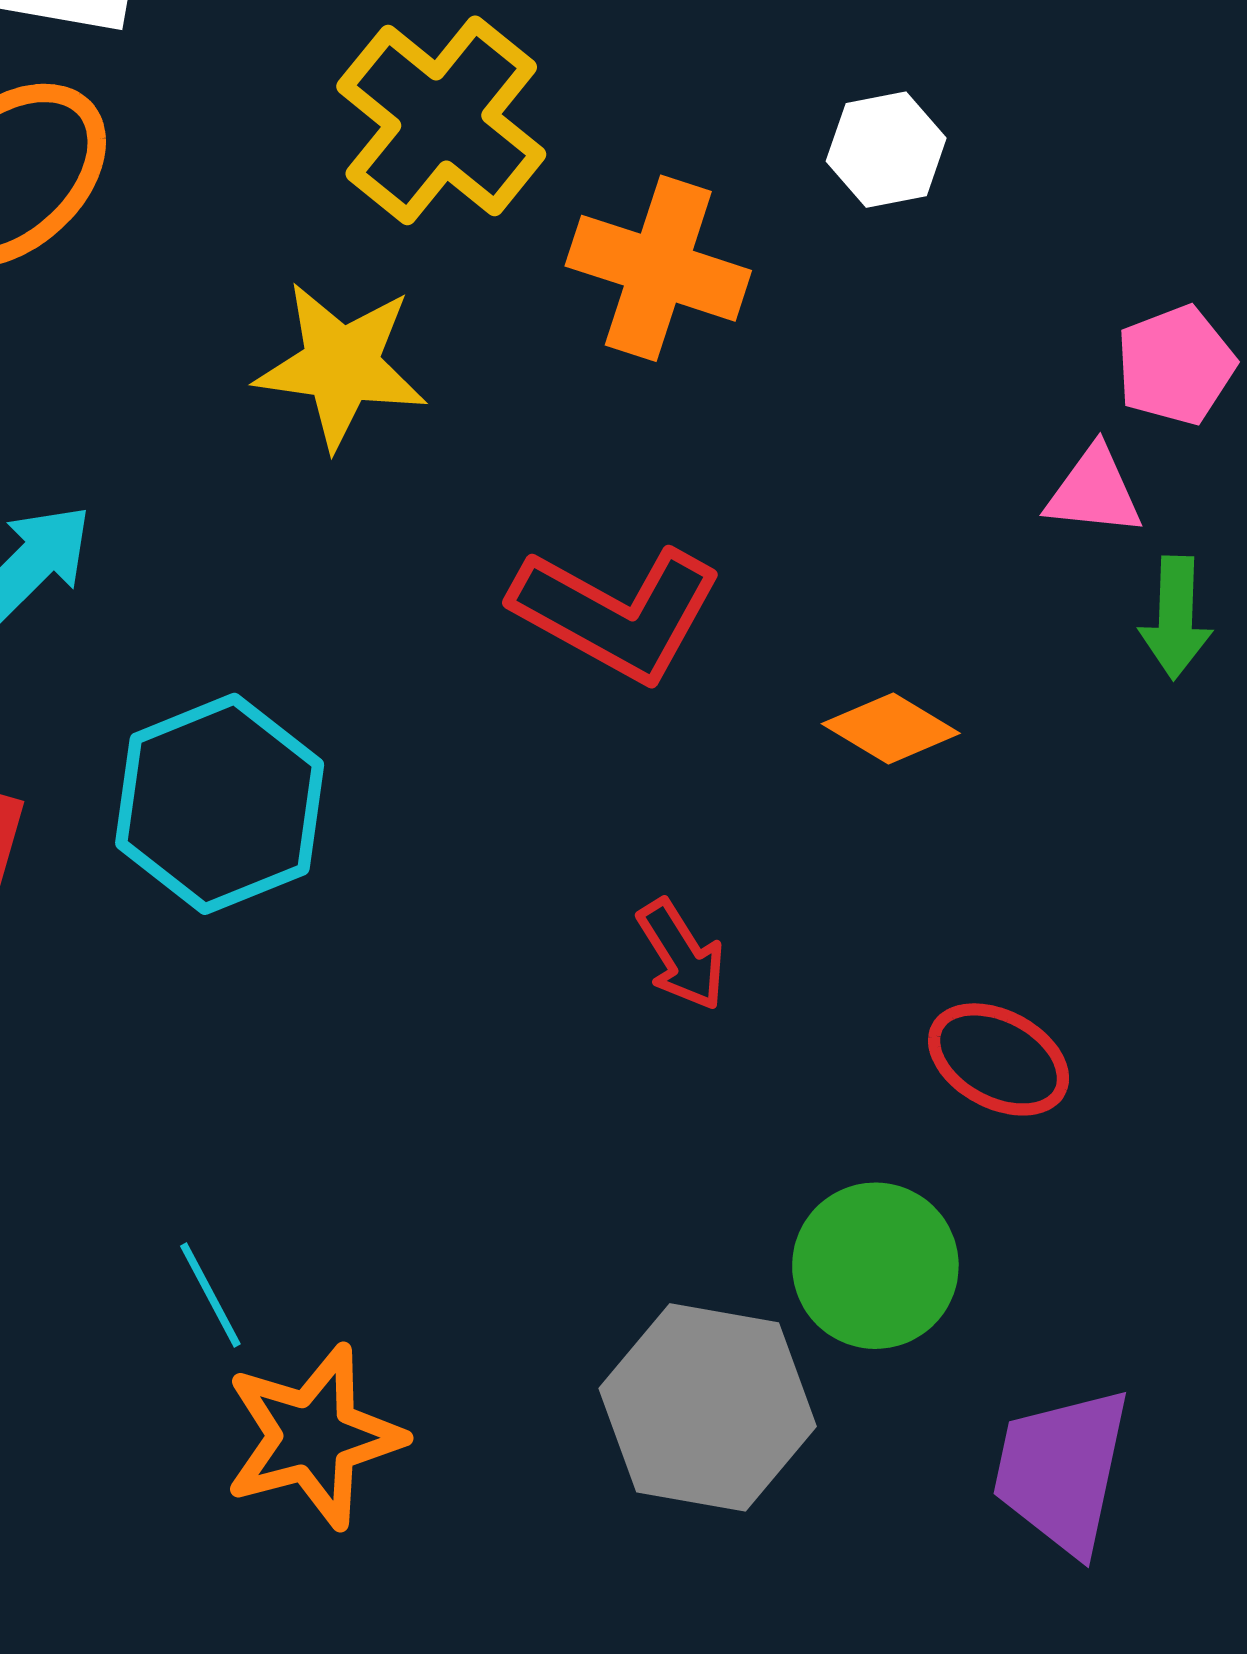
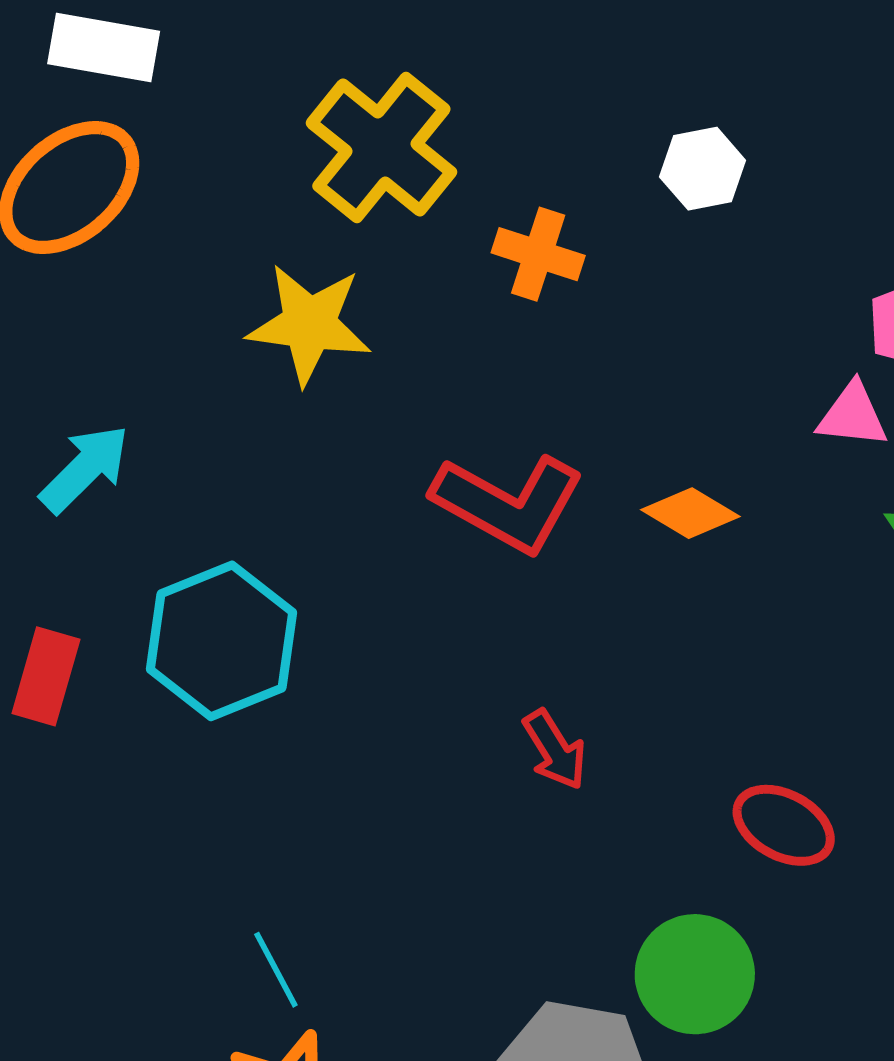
orange cross: (658, 268) -> (538, 254), size x0.7
orange diamond: (891, 728) -> (690, 513), moved
cyan line: (210, 1295) -> (276, 970), moved

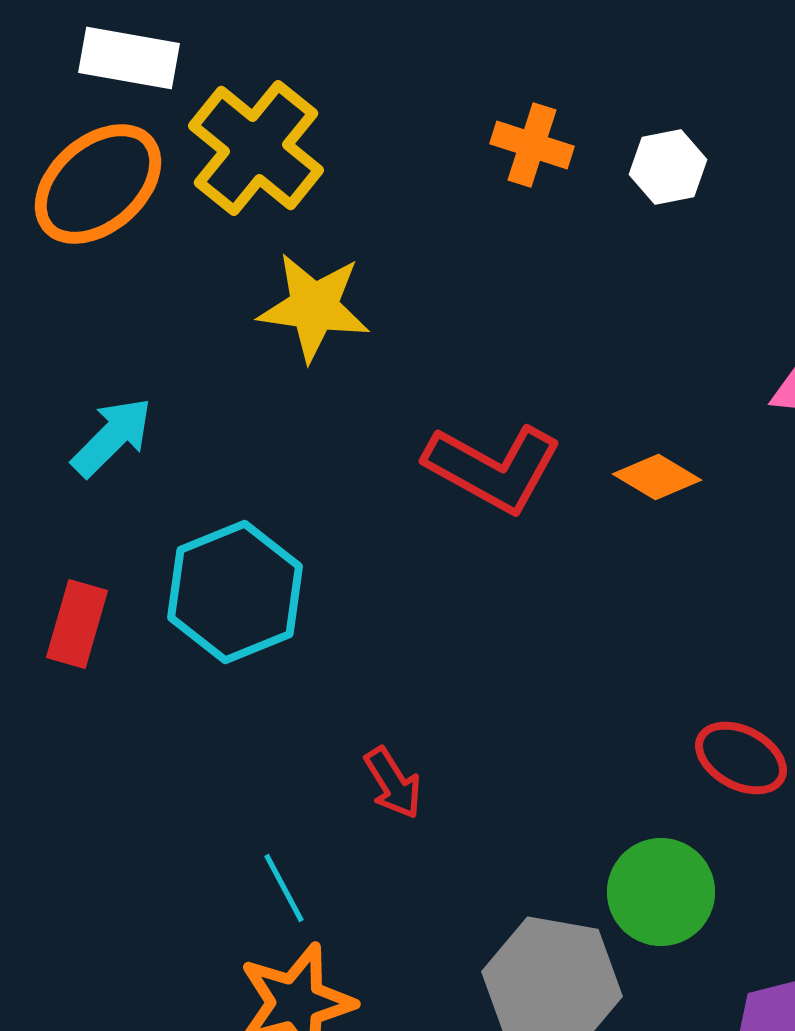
yellow cross: (381, 148) -> (256, 148), moved
orange cross: (538, 254) -> (532, 145), moved
red arrow: (555, 750) -> (393, 783), moved

